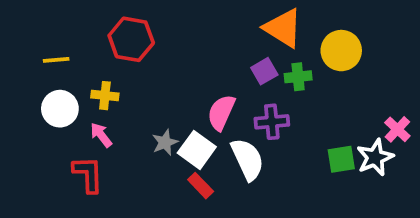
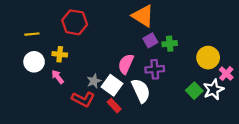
orange triangle: (283, 28) -> (143, 16), moved
yellow circle: (341, 51) -> (208, 58), moved
green square: (341, 159) -> (194, 91), turned -35
red L-shape: (88, 174) -> (83, 99), moved, turned 120

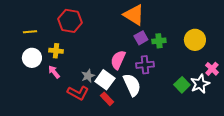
yellow circle: (208, 58) -> (195, 40), moved

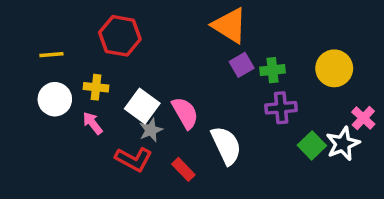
pink semicircle: (118, 60) -> (185, 113), moved, turned 126
purple cross: (145, 65) -> (281, 108), moved
white square: (105, 80) -> (142, 106), moved

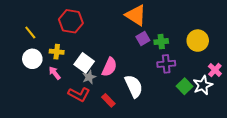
yellow line: (51, 55) -> (30, 32), turned 56
pink semicircle: (185, 113) -> (109, 67), turned 54

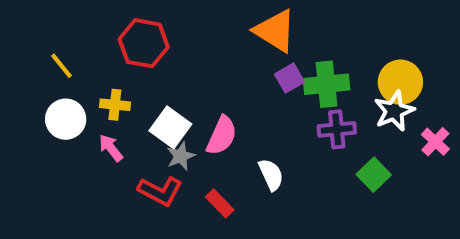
green cross: (161, 42) -> (326, 84), size x1.5
white star: (203, 85) -> (394, 111), moved
white semicircle: (134, 86) -> (271, 175), size x0.7

